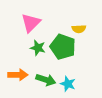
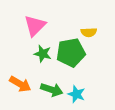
green pentagon: (63, 47) -> (71, 53), turned -30
orange arrow: (18, 75) -> (20, 84), turned 30

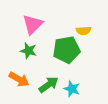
green star: (43, 54) -> (28, 51), moved
green arrow: (52, 90) -> (49, 85), turned -54

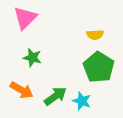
pink triangle: (33, 24) -> (25, 18), moved
green pentagon: (67, 50) -> (99, 67), moved, turned -30

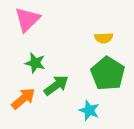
orange arrow: (22, 90) -> (23, 99), turned -70
green arrow: (55, 96) -> (56, 85), moved

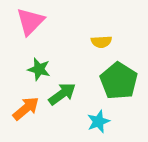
yellow semicircle: (104, 38) -> (101, 42), moved
cyan star: (89, 110) -> (98, 121), turned 30

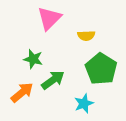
pink triangle: (30, 21) -> (49, 18), moved

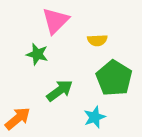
green star: (33, 59) -> (37, 54), moved
orange arrow: (22, 92) -> (18, 119), moved

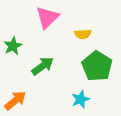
green star: (37, 54) -> (13, 46), moved, turned 30
green arrow: (60, 91) -> (43, 66), moved

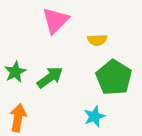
green star: (13, 46) -> (15, 72), moved
orange arrow: (15, 100) -> (18, 118), turned -40

